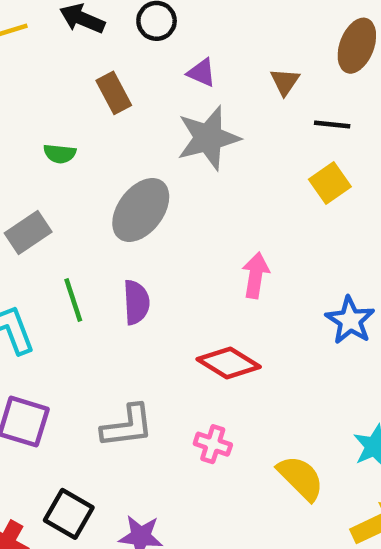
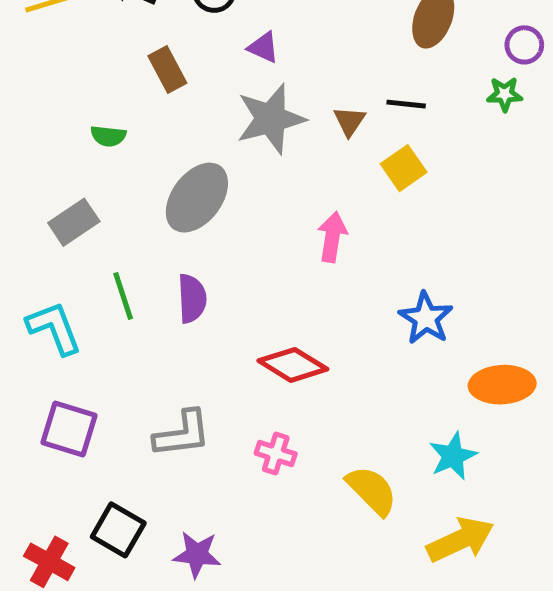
brown triangle: (285, 82) -> (350, 121), moved
pink arrow: (256, 275) -> (332, 237), moved

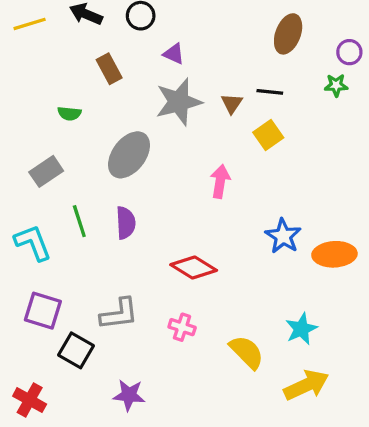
orange ellipse: (502, 385) -> (334, 254), moved
black square: (118, 530) -> (76, 350), moved

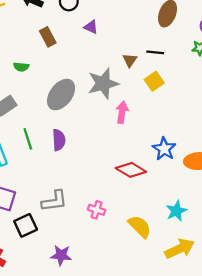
gray star: (179, 102) -> (103, 83), moved
red diamond: (194, 268) -> (131, 170), moved
black square: (76, 350) -> (26, 225), turned 35

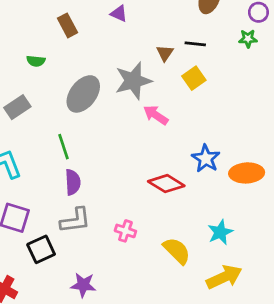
pink arrow: (122, 112) -> (156, 115), turned -65
green line: (28, 139) -> (64, 147), moved
purple semicircle: (59, 140) -> (73, 182), moved

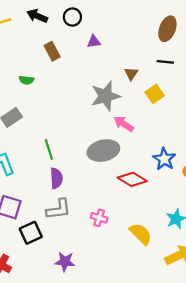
purple triangle: (119, 14) -> (94, 42), turned -32
black line: (195, 44) -> (165, 62), moved
gray ellipse: (83, 94) -> (103, 151), moved, turned 40

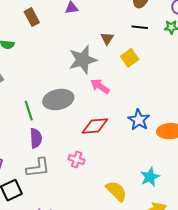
gray ellipse: (103, 151) -> (58, 100), moved
red diamond: (132, 179) -> (95, 126), moved, turned -36
pink cross: (99, 218) -> (77, 160), moved

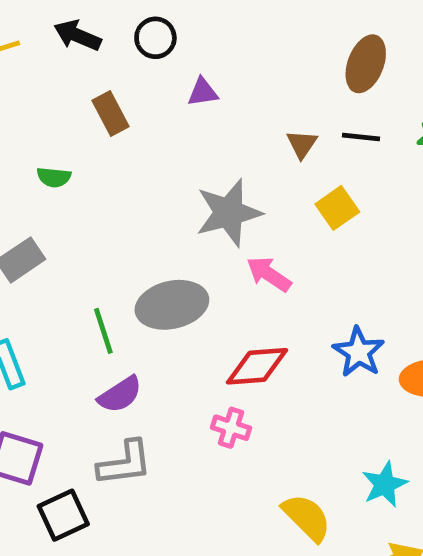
brown triangle: (107, 38) -> (302, 144), moved
purple semicircle: (36, 138) -> (120, 395), turned 60
pink cross: (77, 160) -> (231, 428), moved

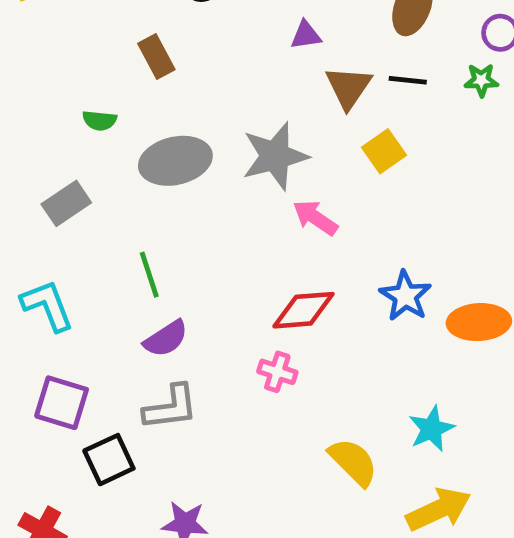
purple triangle: (203, 92) -> (306, 35), moved
brown triangle: (302, 144) -> (348, 87), size x1.5
gray ellipse: (172, 305) -> (175, 161), moved

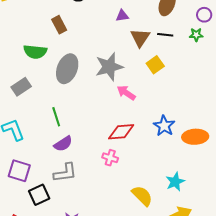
green semicircle: (100, 120) -> (35, 52), size x1.6
gray ellipse: (175, 161) -> (67, 69), turned -56

